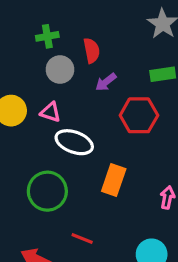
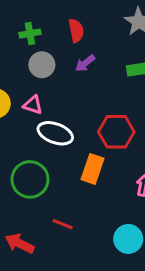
red semicircle: (92, 51) -> (76, 31), moved
purple arrow: (106, 82) -> (85, 63), moved
red hexagon: (139, 115) -> (116, 132), moved

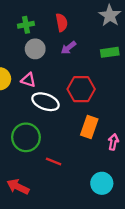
red hexagon: (116, 132) -> (81, 89), moved
orange rectangle: (92, 169) -> (89, 127), moved
red line: (63, 224) -> (54, 161), moved

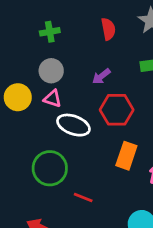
red semicircle: (62, 22) -> (108, 29), moved
purple arrow: (68, 48) -> (101, 76), moved
gray circle: (35, 49) -> (51, 71), moved

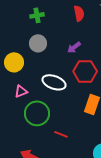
pink triangle: (53, 99) -> (21, 91), moved, turned -40

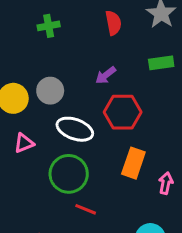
gray circle: (38, 43) -> (50, 91), moved
green circle: (37, 113) -> (69, 174), moved

